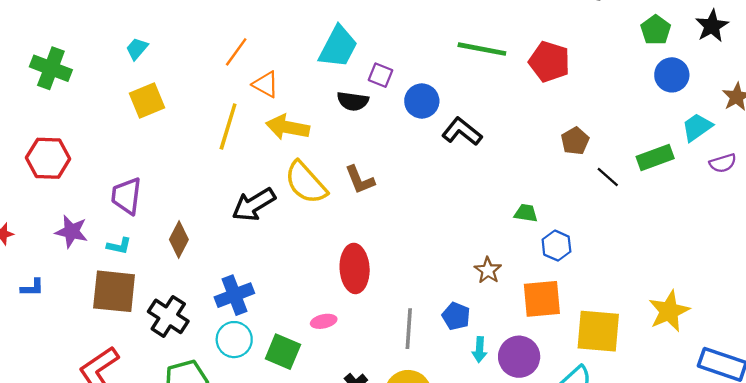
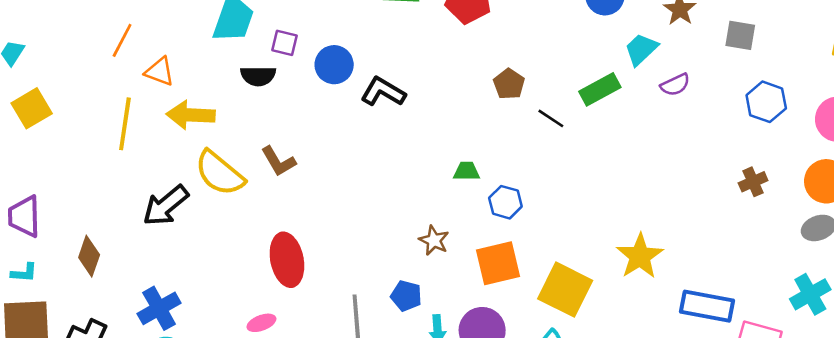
yellow square: (598, 331) -> (565, 290), turned 30

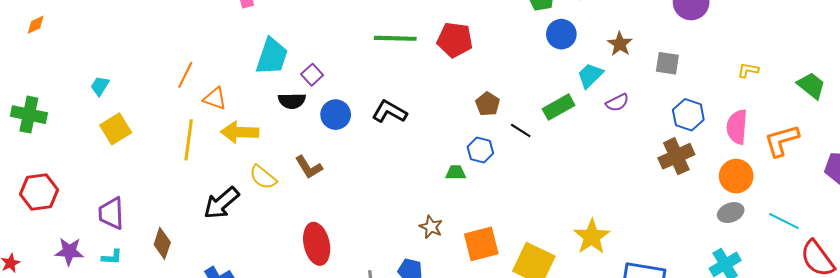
purple square: (285, 43) -> (312, 75), turned 35
blue circle: (334, 65) -> (336, 115), moved
yellow semicircle: (220, 173) -> (263, 177), size x0.7
brown cross: (753, 182) -> (676, 156), moved, size x1.6
blue hexagon: (505, 202) -> (480, 150), moved

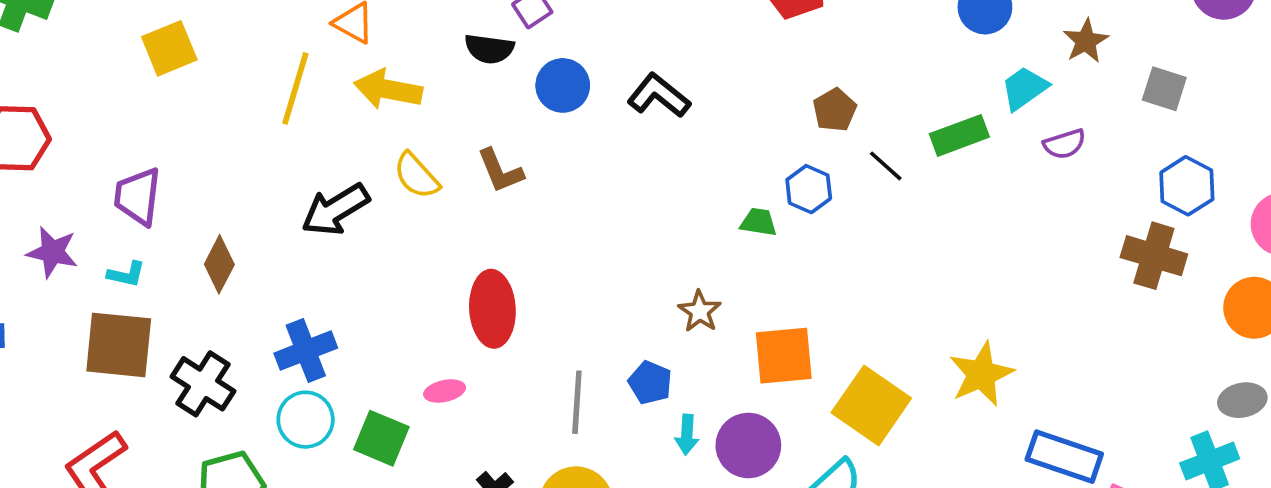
brown cross: (676, 156) -> (1154, 256), turned 32
gray ellipse: (731, 213) -> (1242, 400), moved

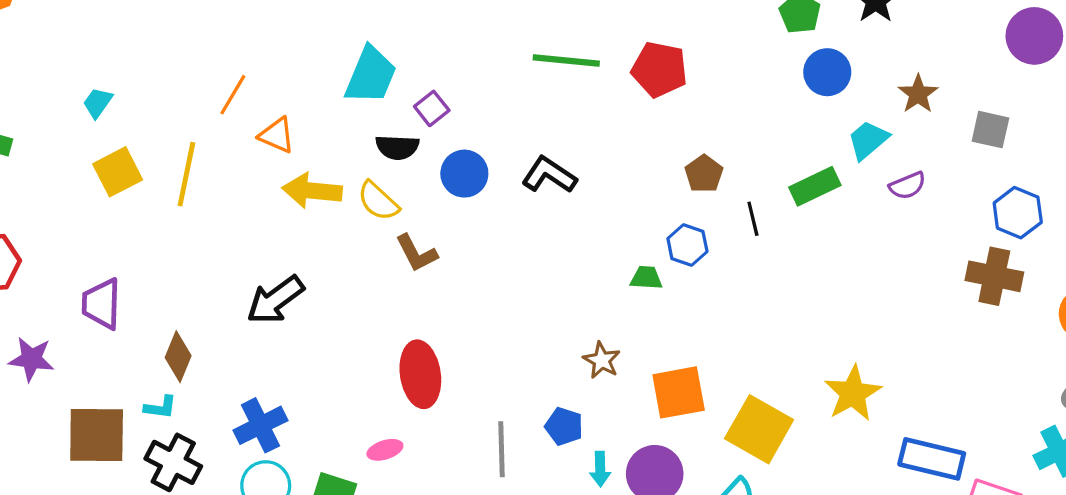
yellow line: (295, 88) -> (186, 174), moved
black line: (886, 166) -> (753, 219), turned 40
yellow semicircle: (416, 176) -> (378, 201), moved
cyan L-shape: (126, 274) -> (160, 407), moved

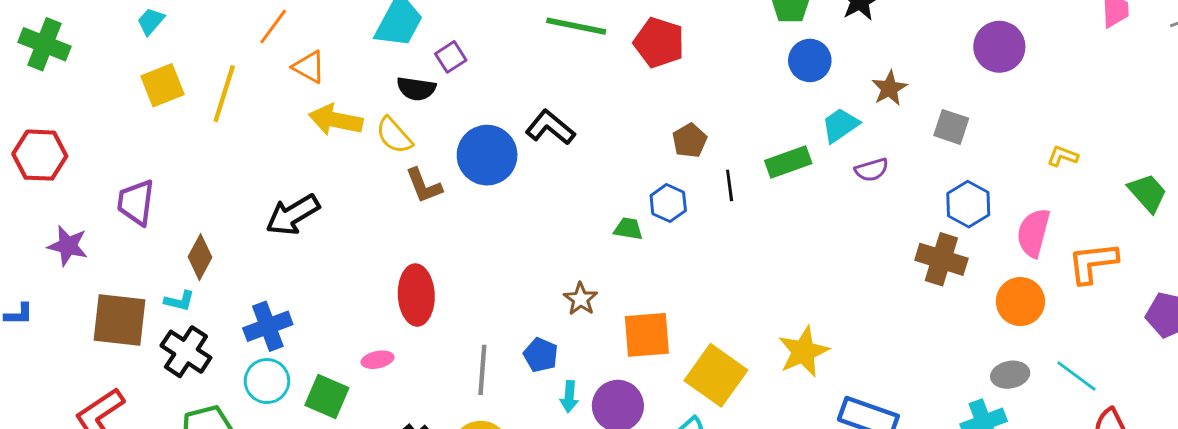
blue circle: (464, 174) -> (487, 155), moved, size x1.4

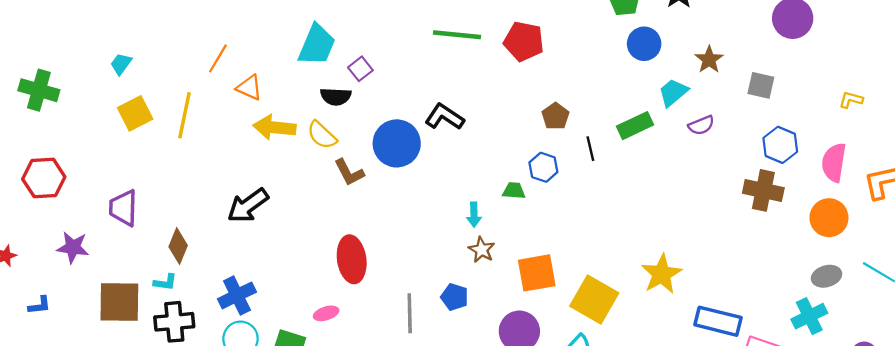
black cross: (186, 352) -> (174, 322), turned -33
cyan arrow: (569, 397) -> (474, 215), moved

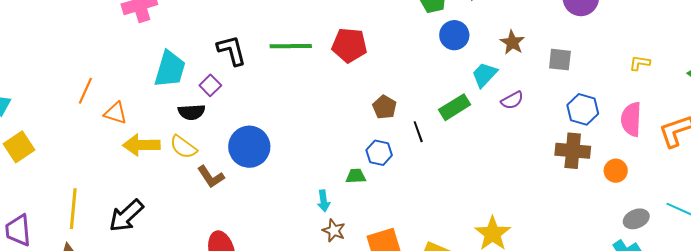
yellow line: (185, 115) -> (73, 209), moved
black L-shape: (444, 117) -> (232, 50), moved, turned 48
orange circle: (829, 218) -> (616, 171), moved, size x0.7

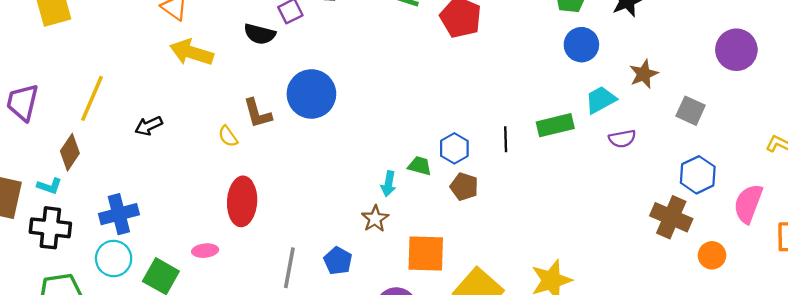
brown pentagon: (385, 107) -> (464, 187), moved, turned -30
yellow semicircle: (183, 147) -> (228, 136), moved, size x0.7
cyan arrow: (324, 201) -> (389, 184), moved
black arrow: (126, 216) -> (149, 126), size x0.6

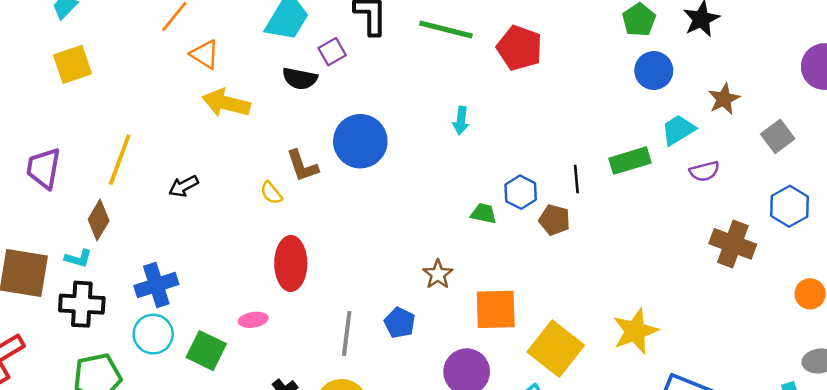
gray square: (691, 111) -> (778, 136), turned 32
cyan arrow: (389, 184) -> (461, 121), moved
brown pentagon: (464, 187) -> (554, 220), moved
brown cross: (671, 217) -> (733, 244), moved

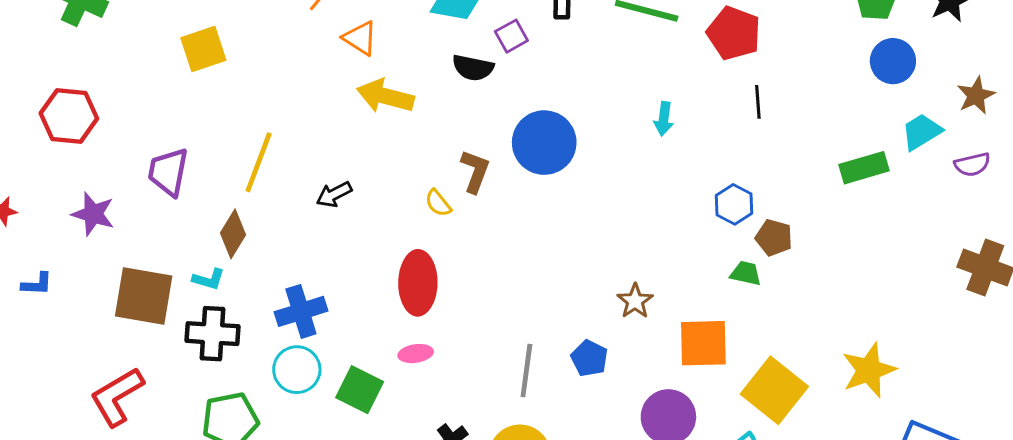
brown L-shape: (302, 166) -> (475, 171), turned -141
purple semicircle: (704, 171) -> (972, 164), moved
black line: (576, 179) -> (758, 102), moved
green trapezoid: (484, 213) -> (746, 273), moved
red ellipse: (291, 263) -> (418, 283), moved

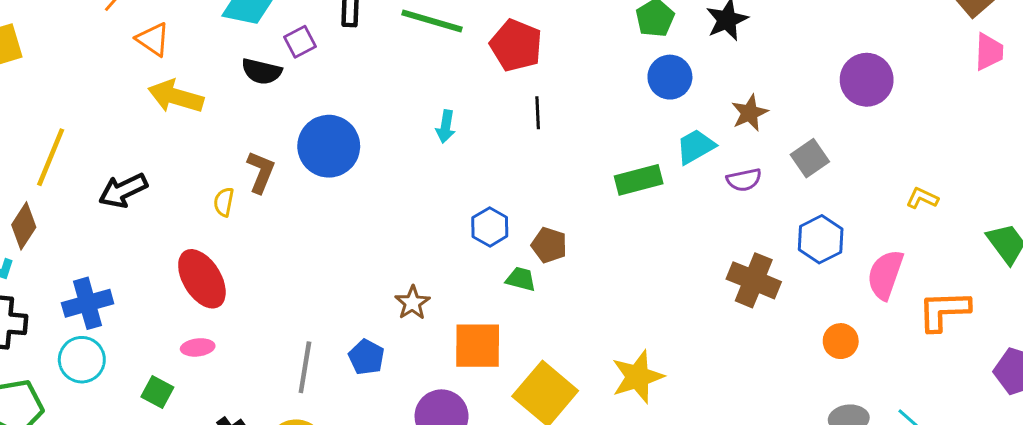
black arrow: (334, 194) -> (123, 191), size x1.4
yellow semicircle: (438, 203) -> (224, 202), turned 48
blue hexagon: (734, 204) -> (490, 227), moved
red ellipse: (418, 283) -> (202, 279), turned -34
green square: (360, 390) -> (157, 392), moved, size x0.7

